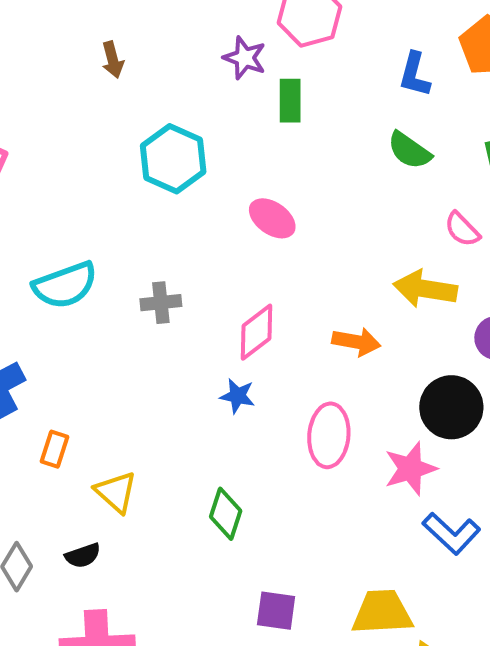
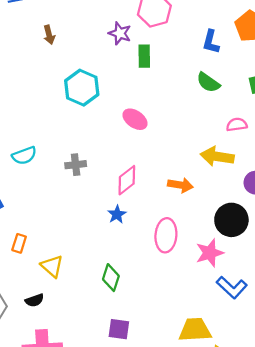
pink semicircle: (462, 229) -> (237, 125), turned 126
cyan semicircle: (65, 285) -> (24, 156), size x0.7
blue star: (237, 396) -> (117, 214), turned 30
purple square: (276, 611) -> (119, 329), moved

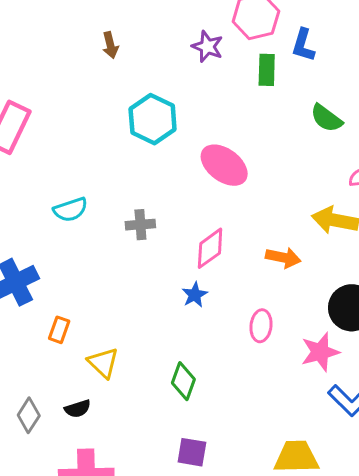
blue L-shape: (211, 42) -> (303, 45), moved
green rectangle: (144, 56) -> (267, 70), moved
pink ellipse: (135, 119) -> (224, 165), size x1.4
pink ellipse: (166, 235) -> (261, 326), size x0.7

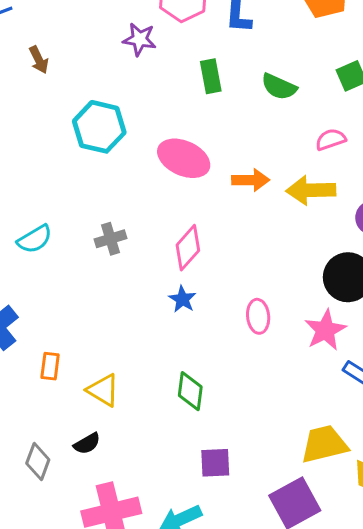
green rectangle: (267, 70) -> (211, 76), moved
orange arrow: (283, 258) -> (251, 180), moved

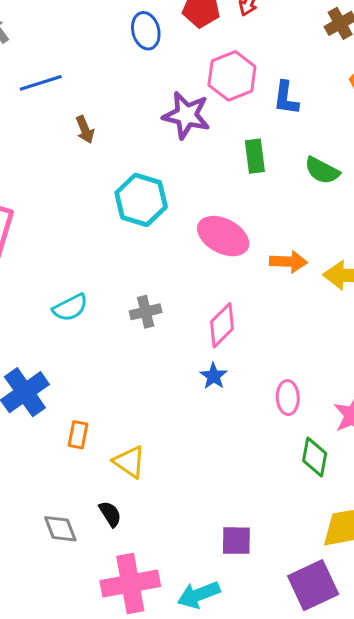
purple star: (140, 39) -> (186, 115), size x1.4
green diamond: (190, 391) -> (315, 457), moved
black semicircle: (87, 444) -> (110, 514), turned -96
gray diamond: (38, 461) -> (60, 529), turned -45

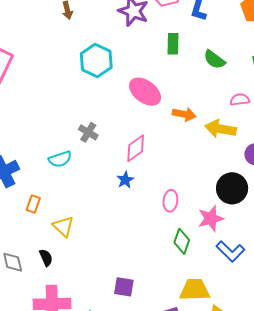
cyan semicircle: (70, 308) -> (60, 159), moved
gray cross: (146, 312) -> (88, 132), turned 36

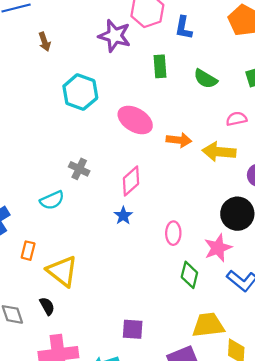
yellow triangle: (63, 226) -> (62, 271), size x1.4

